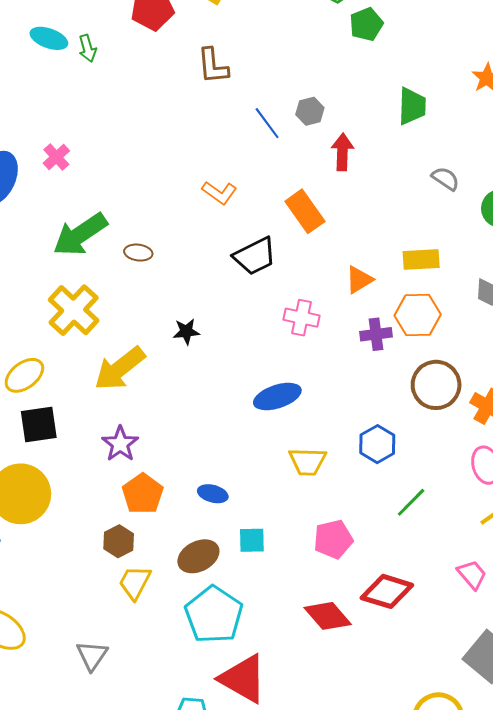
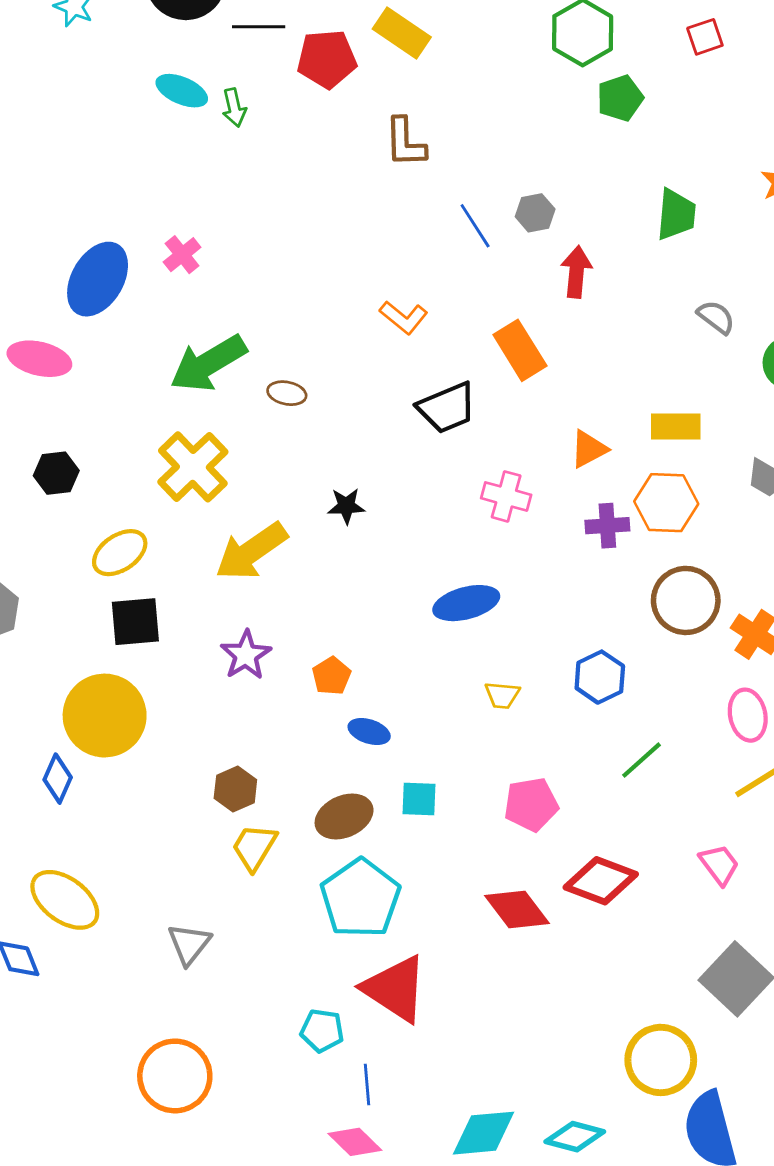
yellow trapezoid: (307, 462) -> (502, 695), size x0.7
orange pentagon: (143, 494) -> (331, 676), moved, size x0.7

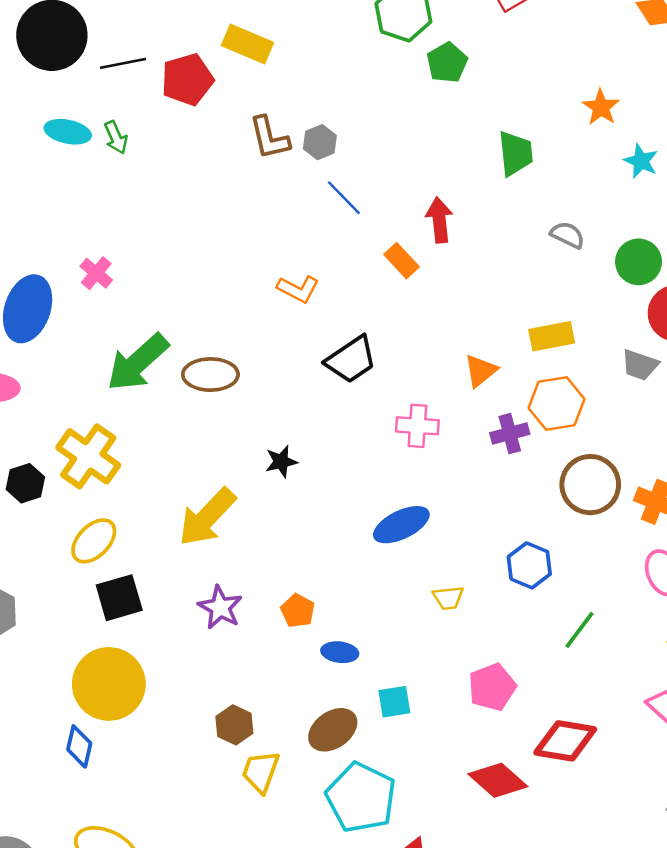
gray hexagon: (535, 213) -> (320, 142), moved
orange rectangle: (520, 350) -> (402, 261), moved, size x0.7
brown ellipse: (287, 393) -> (210, 375), size x1.6
yellow cross: (193, 467) -> (88, 456), moved

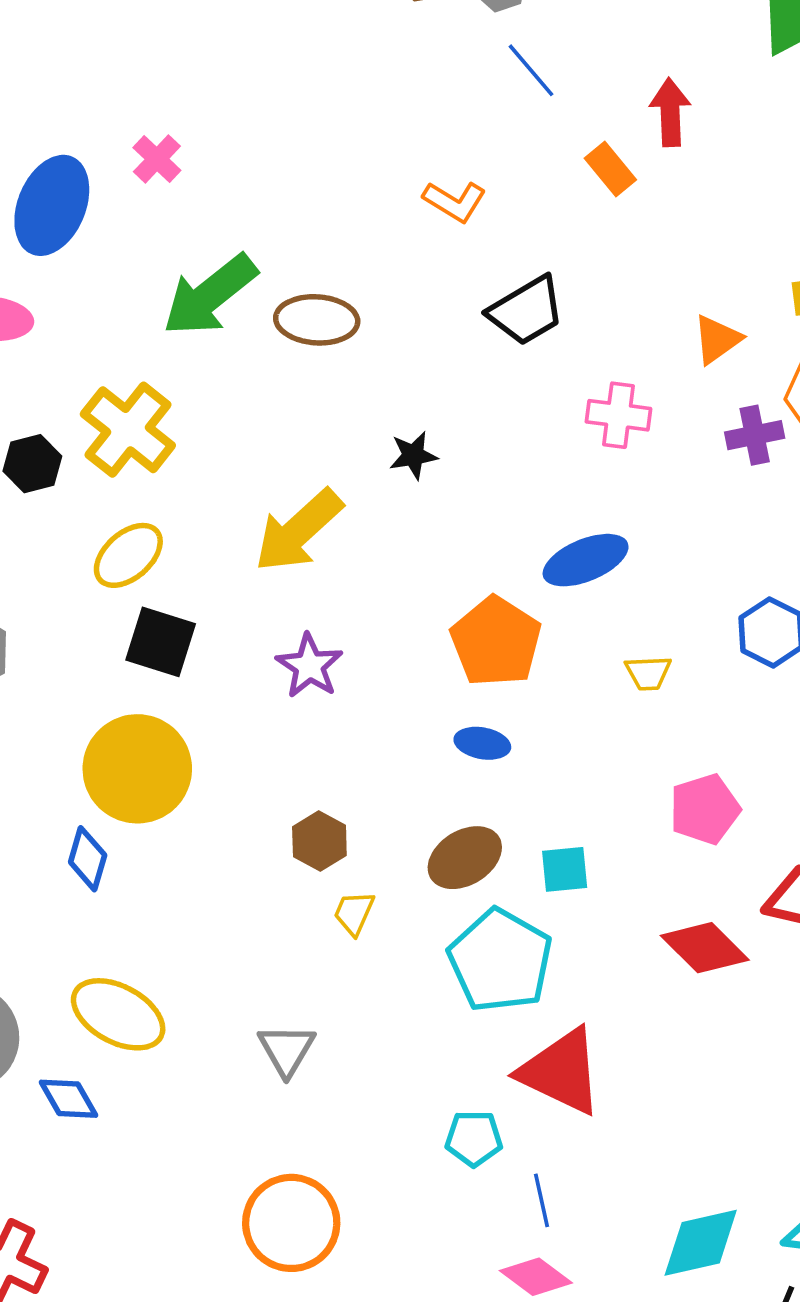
black square: (119, 598) -> (161, 642), turned 30
orange pentagon: (298, 611) -> (496, 642), moved, size x1.8
cyan square: (394, 702) -> (565, 869), moved
yellow trapezoid: (261, 772) -> (354, 913), size x0.7

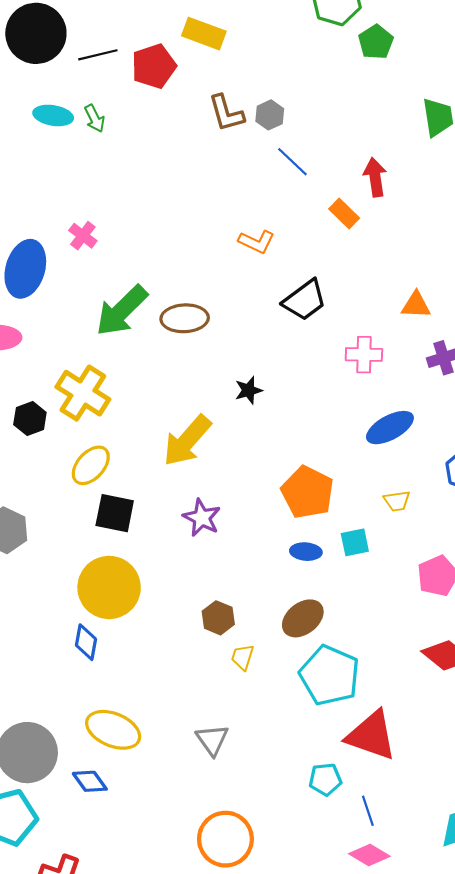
orange triangle: (717, 339) -> (416, 305), turned 44
blue ellipse: (586, 560) -> (390, 428), moved
cyan square: (565, 869) -> (355, 542), moved

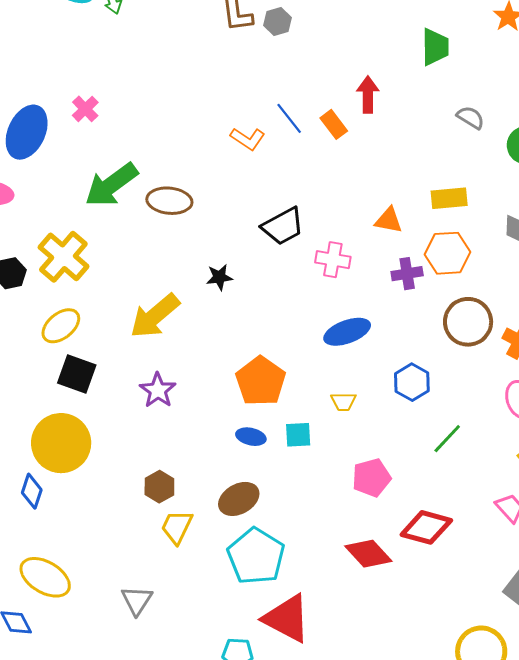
blue line: (292, 162) -> (289, 118), moved
black trapezoid: (305, 300) -> (283, 226), moved
yellow trapezoid: (243, 657) -> (177, 527), size x1.4

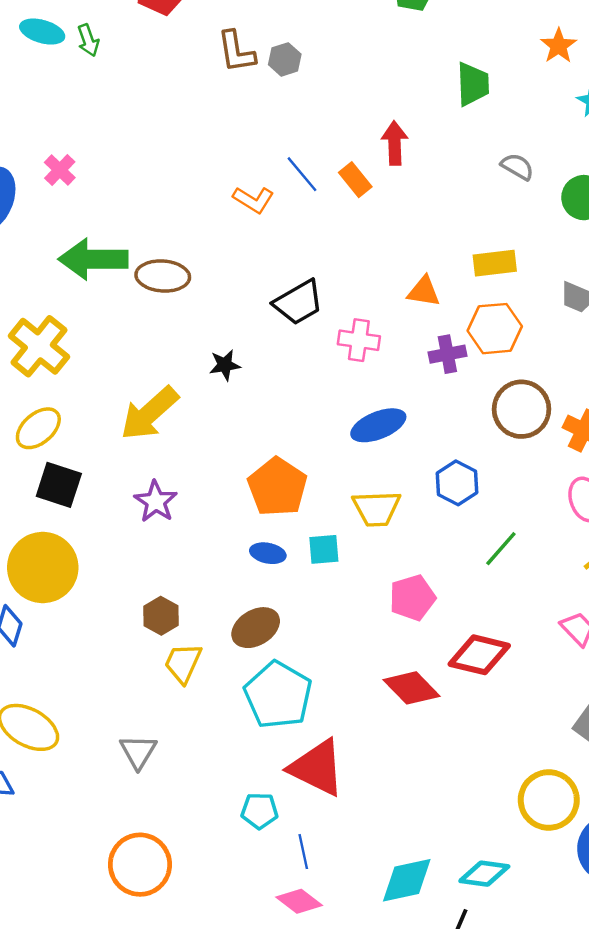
green arrow: (111, 185) -> (93, 259), turned 38
yellow trapezoid: (343, 402) -> (376, 508), size x1.6

